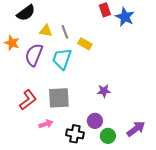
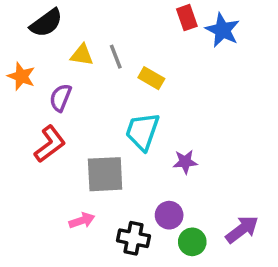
purple semicircle: (34, 55) -> (61, 98), size x0.7
cyan trapezoid: (62, 59) -> (142, 131), moved
red L-shape: (28, 100) -> (50, 144), moved

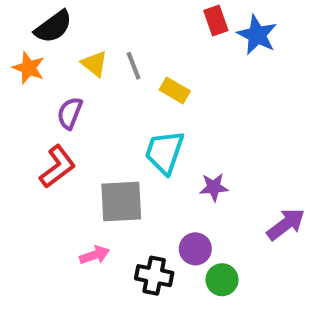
yellow triangle: (82, 55) -> (94, 64), turned 30
orange star: (21, 76) -> (29, 68), moved
purple arrow: (242, 229) -> (286, 224), moved

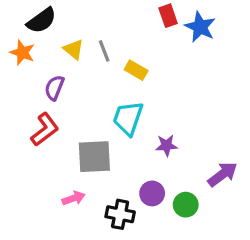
green circle: (222, 280) -> (186, 205), moved

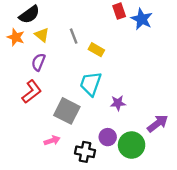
yellow triangle: (74, 49) -> (42, 35), moved
gray square: (94, 157) -> (67, 111), turned 30
green circle: (186, 205) -> (132, 145), size x1.5

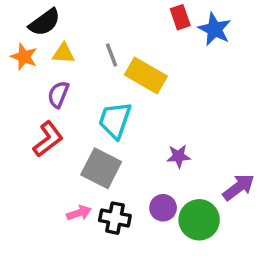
yellow triangle: (42, 35) -> (63, 53), turned -35
yellow rectangle: (96, 50) -> (146, 76), size x1.6
cyan trapezoid: (91, 84) -> (115, 120), moved
black cross: (85, 152) -> (115, 218), moved

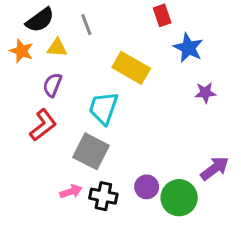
blue star: (215, 29) -> (188, 48), moved
gray line: (112, 55) -> (86, 25), moved
purple star: (178, 156) -> (205, 93), moved

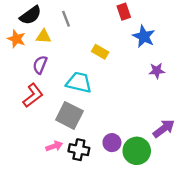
yellow rectangle: (131, 68) -> (100, 52), size x0.6
cyan trapezoid: (103, 108) -> (79, 82), turned 84

